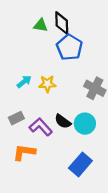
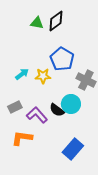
black diamond: (62, 23) -> (56, 21), turned 55
blue pentagon: (69, 47) -> (62, 59), moved
cyan circle: (85, 124) -> (71, 104), moved

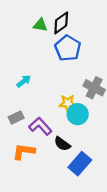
blue pentagon: (62, 59) -> (68, 48), moved
yellow star: (43, 76) -> (68, 103), moved
black semicircle: (57, 110) -> (62, 144), moved

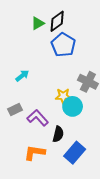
green triangle: (40, 25) -> (38, 23), turned -40
black semicircle: (62, 144) -> (58, 134), turned -112
orange L-shape: (24, 152) -> (35, 153), moved

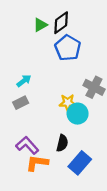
gray rectangle: (15, 110) -> (21, 103), moved
purple L-shape: (38, 118) -> (27, 145), moved

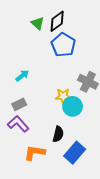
green triangle: (40, 25) -> (38, 23), turned -48
gray rectangle: (21, 103) -> (19, 104), moved
purple L-shape: (27, 145) -> (18, 124), moved

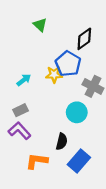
black diamond: (57, 21) -> (84, 39), moved
blue pentagon: (63, 45) -> (68, 64), moved
yellow star: (63, 96) -> (54, 75), moved

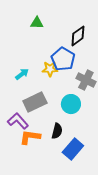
green triangle: (40, 25) -> (37, 23), turned -40
gray rectangle: (21, 110) -> (35, 102), moved, size x1.6
orange L-shape: (37, 161) -> (30, 137), moved

